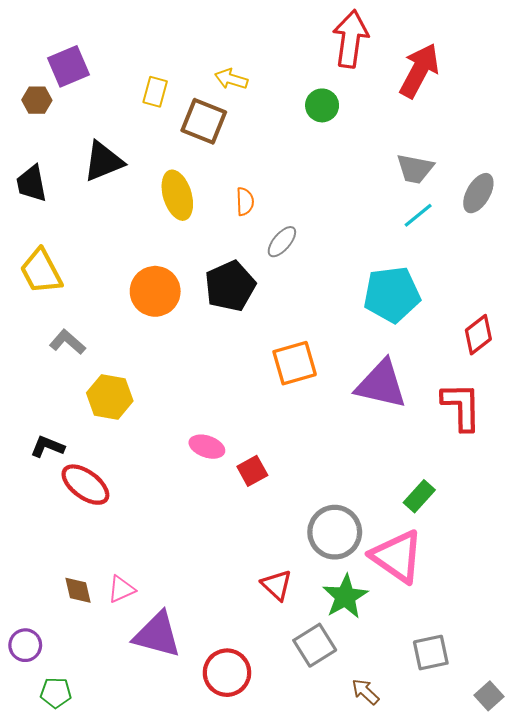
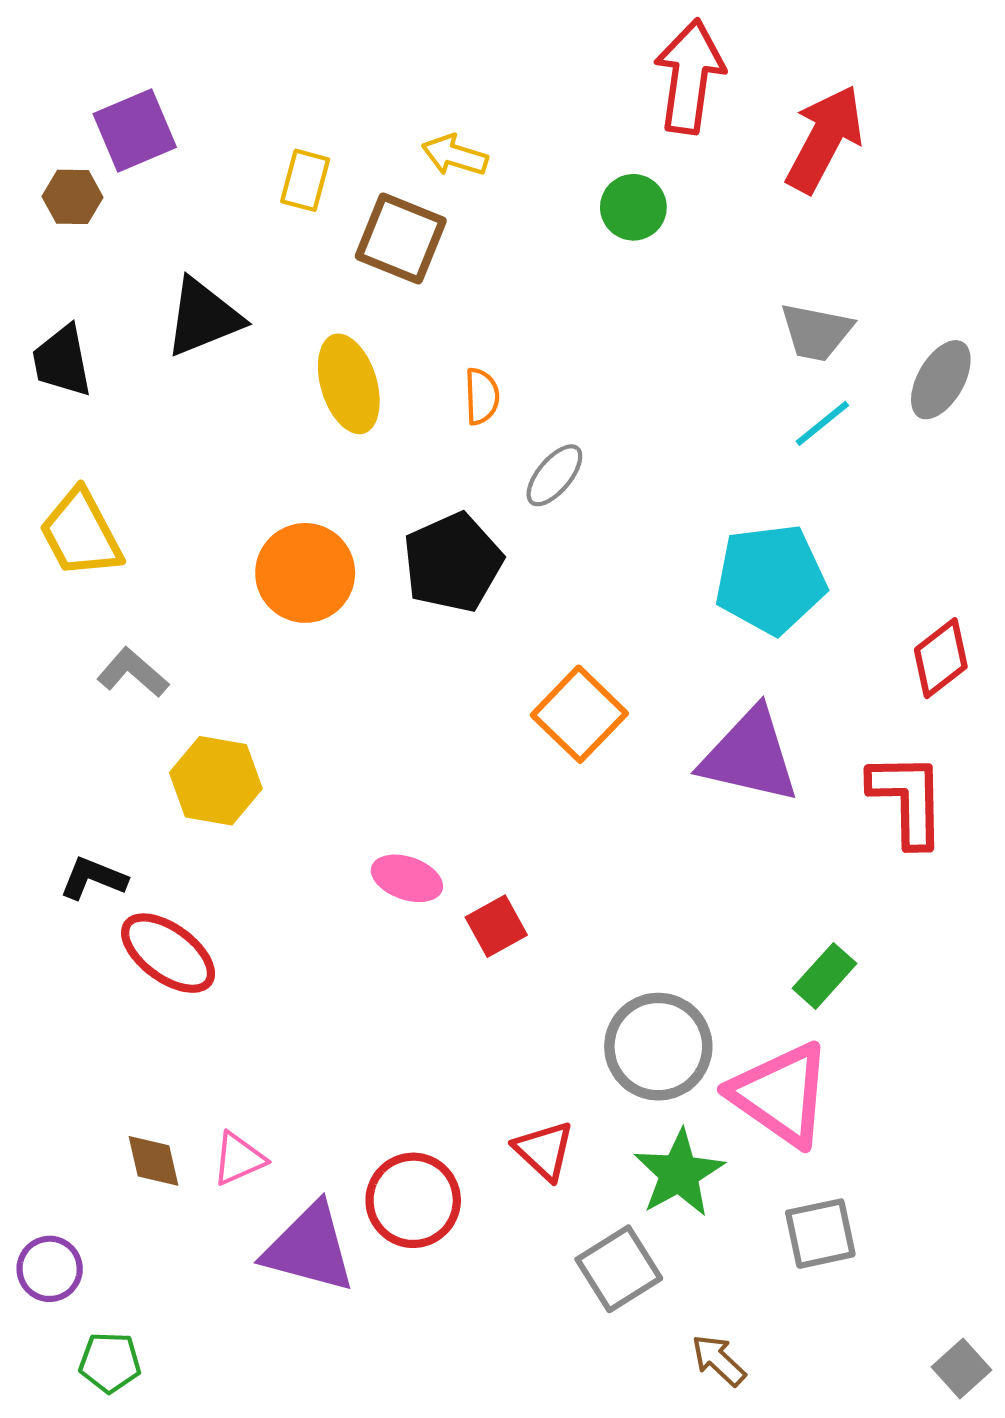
orange square: (295, 363) -> (579, 714), turned -30
gray square: (431, 653) -> (820, 1234), moved
red circle: (227, 673) -> (413, 1200), moved

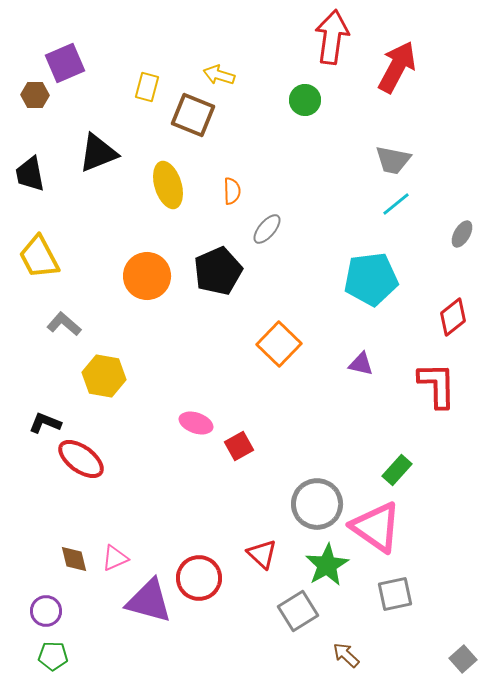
gray ellipse: (941, 380) -> (462, 234), moved, size x0.7
purple triangle: (750, 756) -> (361, 364), size x0.5
purple circle: (50, 1269) -> (46, 611), moved

